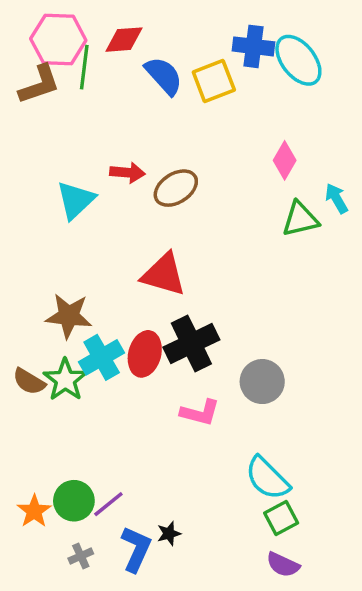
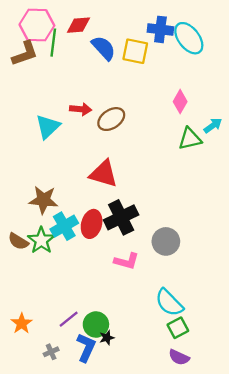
yellow square: (214, 81) -> (135, 51), turned 32
cyan arrow: (336, 198) -> (213, 126), turned 84
green circle: (74, 501) -> (96, 324), moved

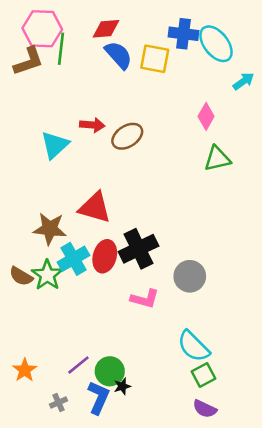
red diamond: (78, 25) -> (106, 29), moved
cyan arrow: (213, 126) -> (244, 81), moved
red triangle: (104, 174) -> (95, 208), moved

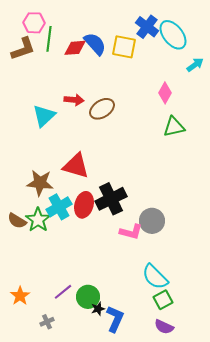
pink hexagon: (42, 29) -> (34, 23), size x0.7
red diamond: (106, 29) -> (75, 48), moved
blue cross: (184, 34) -> (147, 27), turned 30
pink L-shape: (145, 299) -> (131, 232), moved
blue L-shape: (98, 398) -> (115, 319), moved

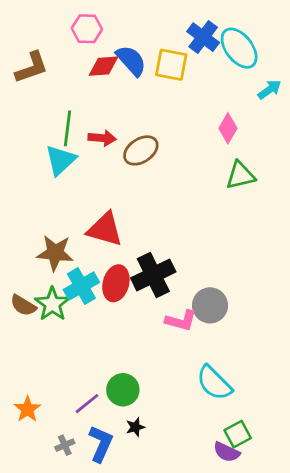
pink hexagon: (34, 23) -> (87, 29), moved
green line: (49, 39) -> (68, 128), moved
green circle: (88, 297) -> (123, 390), moved
green square: (163, 300) -> (238, 434), moved
blue L-shape: (115, 319) -> (101, 444), moved

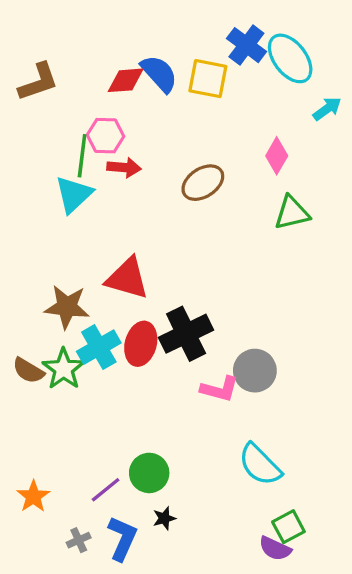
pink hexagon: (87, 29) -> (106, 136), moved
brown ellipse: (141, 150) -> (203, 183), moved

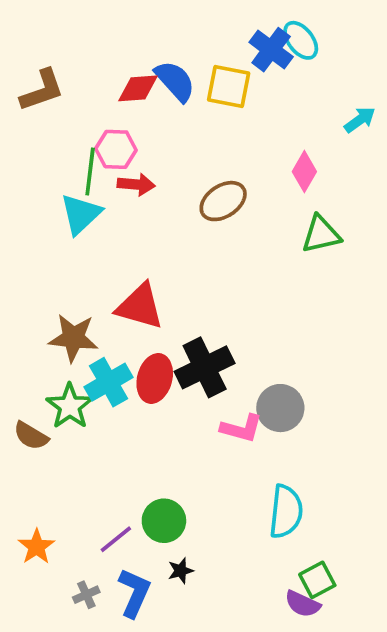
cyan ellipse: (290, 58) -> (301, 40), moved, size x0.7
brown semicircle: (28, 371) -> (31, 436), moved
cyan semicircle: (260, 465) -> (286, 512), turned -129

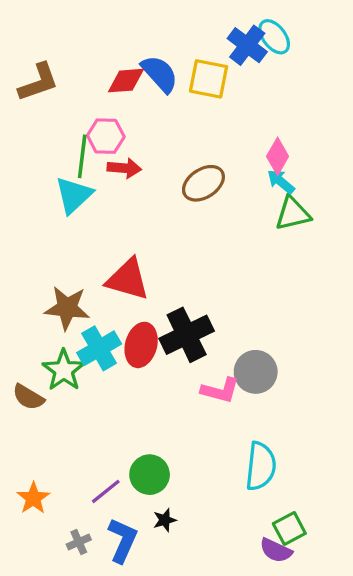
cyan arrow: (360, 120) -> (281, 182), moved, turned -104

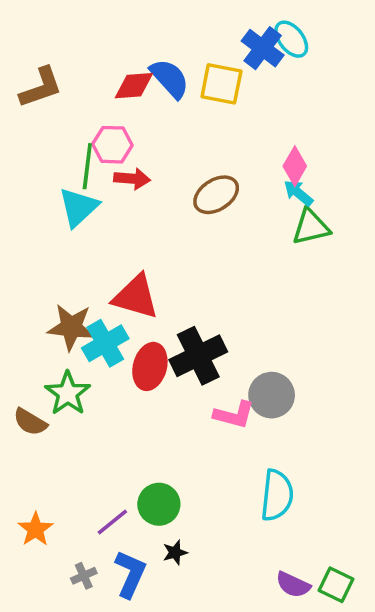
cyan cross: (99, 348) -> (105, 343), moved
green square: (289, 528) -> (336, 585), moved, turned -36

